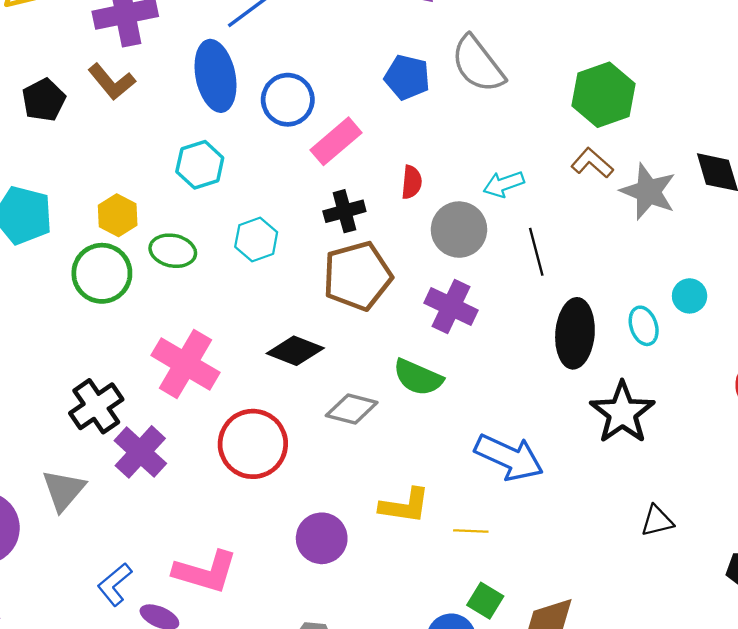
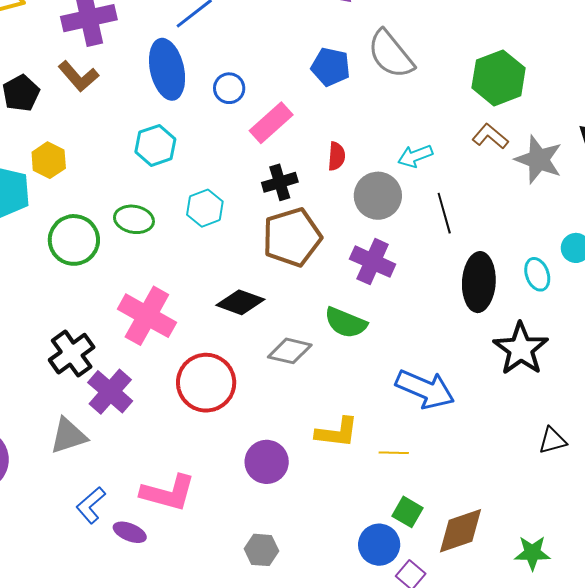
blue circle: (288, 100) -> (229, 88), size x0.7
yellow hexagon: (118, 215) -> (49, 160), moved
gray triangle: (64, 490) -> (68, 436), moved, turned 33

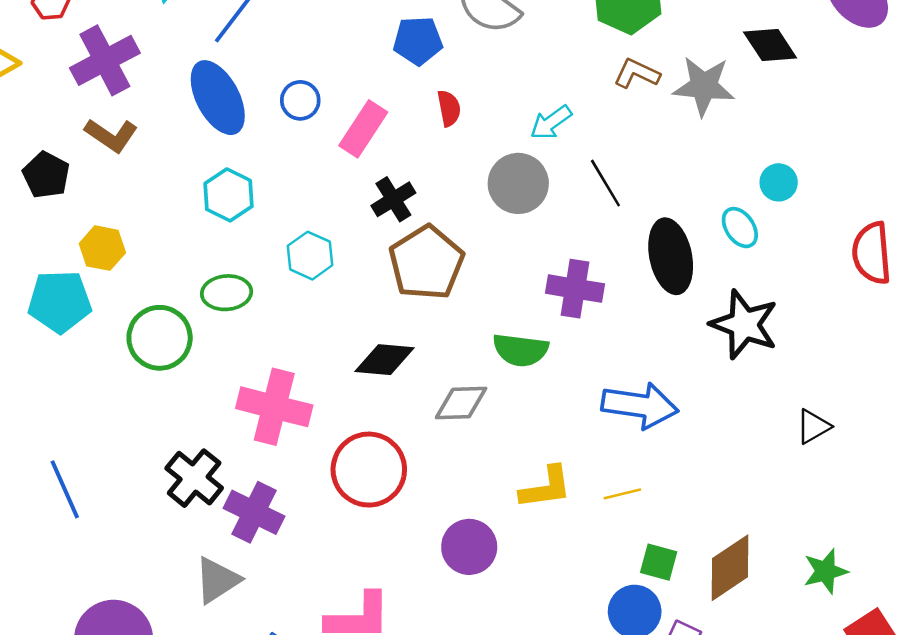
red semicircle: (336, 156) -> (449, 108), moved
purple cross: (373, 262) -> (575, 289), moved

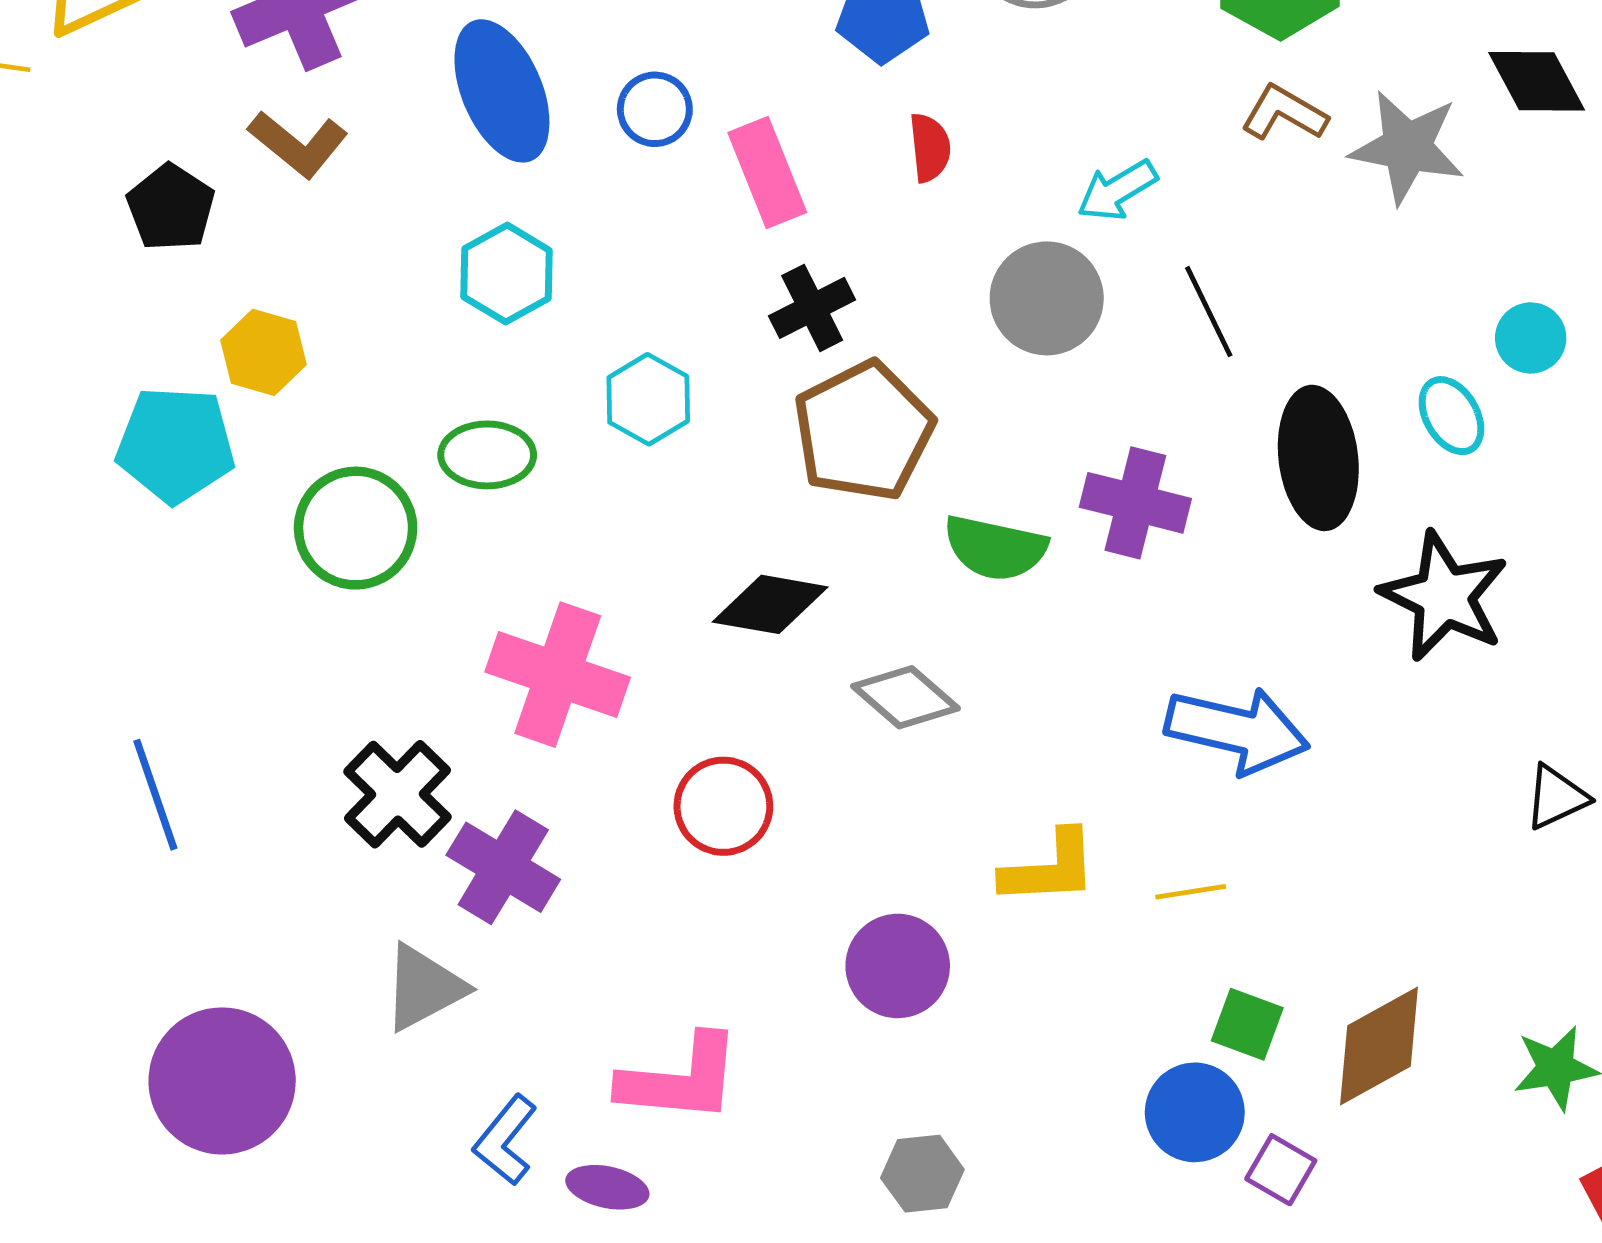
pink rectangle: (363, 129) -> (767, 172), turned -60
green semicircle: (521, 350) -> (995, 548), moved
gray diamond: (461, 403) -> (905, 697), turned 38
red circle: (369, 470) -> (723, 806), size x0.7

